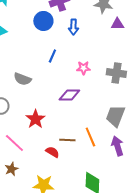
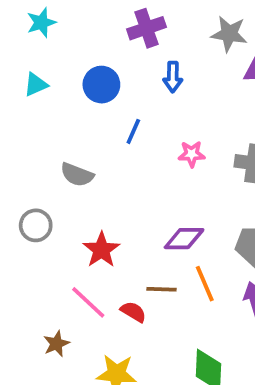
blue circle: (43, 21) -> (101, 85), moved
purple diamond: (69, 95) -> (184, 239), moved
pink line: (14, 143) -> (88, 302), moved

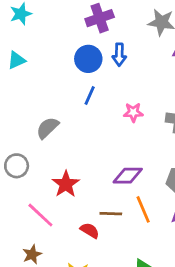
blue circle: (101, 85) -> (88, 59), moved
gray semicircle: (77, 175) -> (47, 128), turned 115
pink line: (88, 302) -> (40, 215), moved

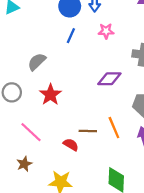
pink star: (133, 112) -> (106, 31), moved
purple diamond: (128, 176) -> (109, 79), moved
red star: (66, 184) -> (50, 95), moved

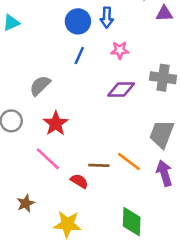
purple diamond: (109, 79) -> (121, 89), moved
orange line: (114, 128) -> (129, 161), turned -30
pink line: (31, 132) -> (48, 159), moved

